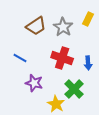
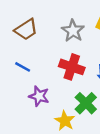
brown trapezoid: (36, 26) -> (26, 30), moved

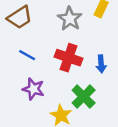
blue line: (23, 67) -> (27, 55), moved

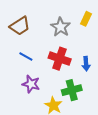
green cross: (84, 97) -> (72, 90), turned 30

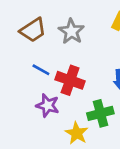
gray star: (61, 27) -> (71, 31), moved
red cross: (60, 59) -> (70, 80), moved

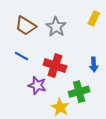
brown trapezoid: (33, 30) -> (26, 26), turned 65
blue line: (41, 70) -> (21, 56), moved

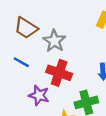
gray star: (56, 27) -> (54, 41), moved

